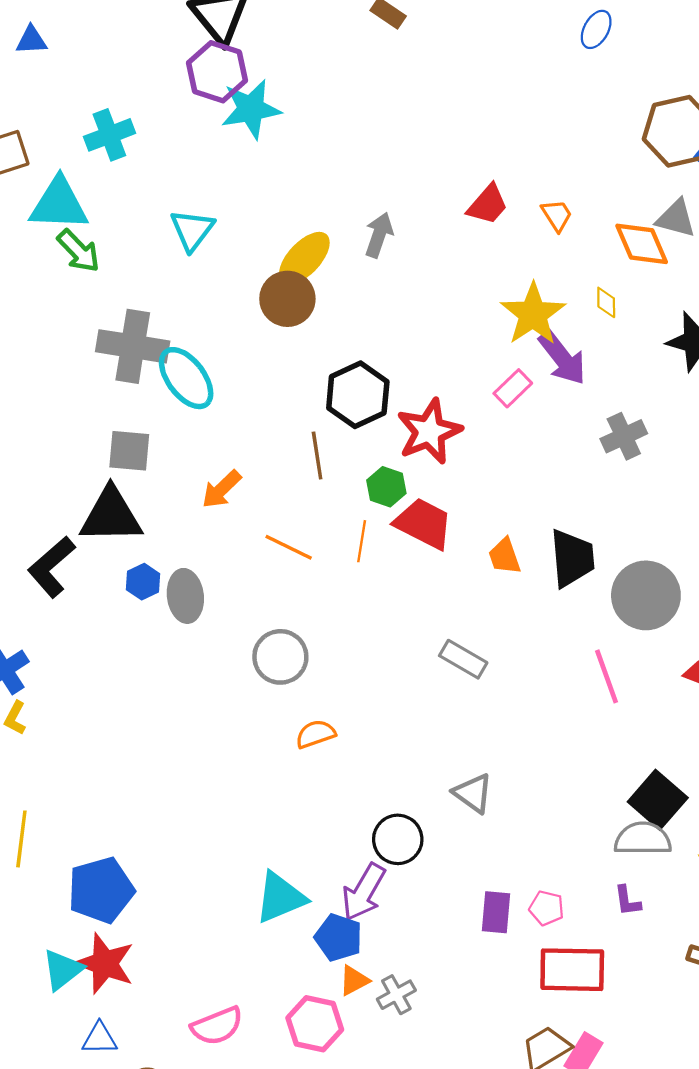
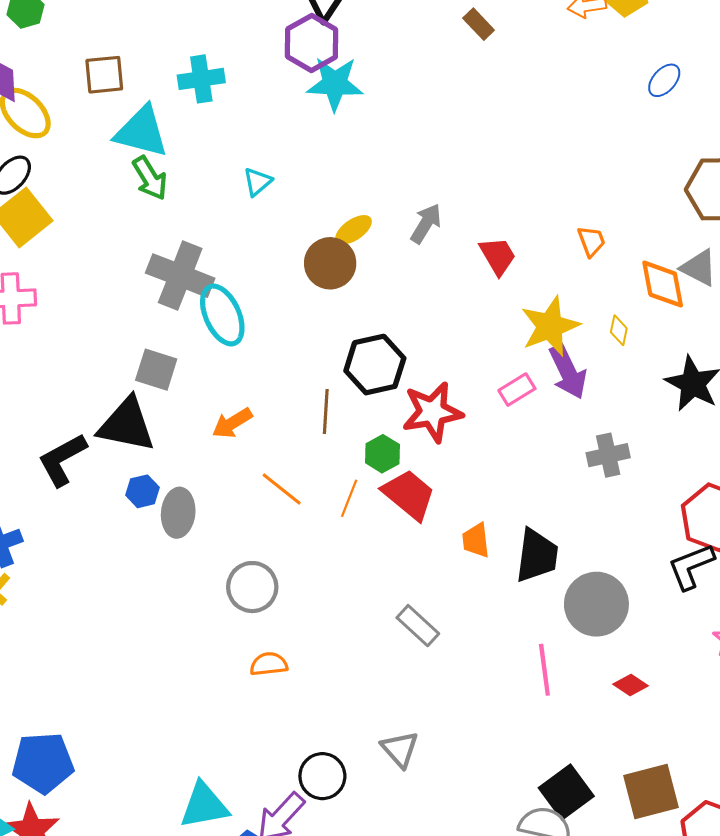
red trapezoid: (488, 205) -> (498, 256), moved, turned -84
cyan triangle: (192, 230) -> (257, 182), size x0.7
yellow ellipse: (304, 258) -> (354, 230), size x0.7

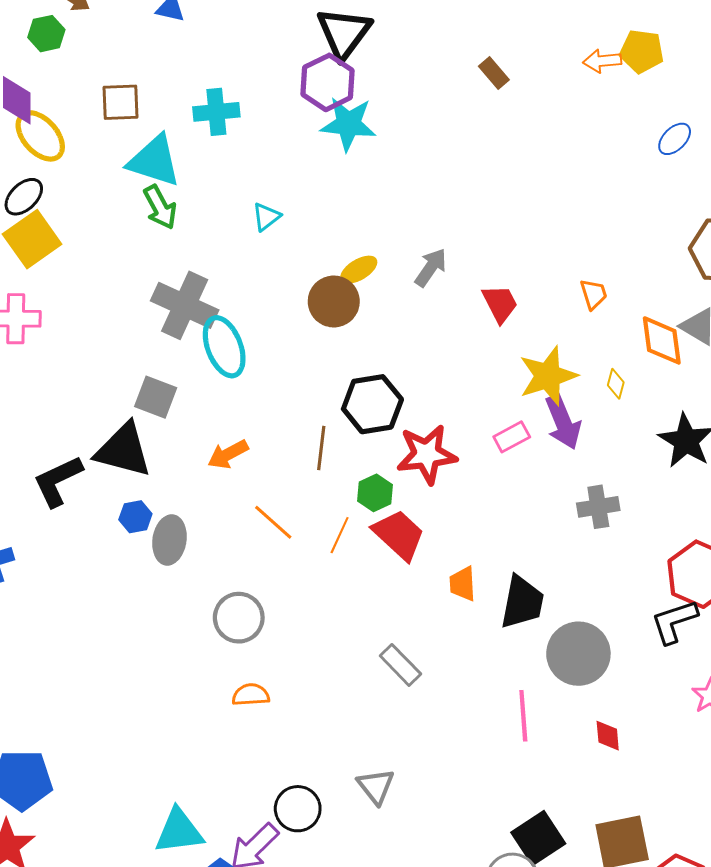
red diamond: (631, 685) -> (608, 736), turned 48

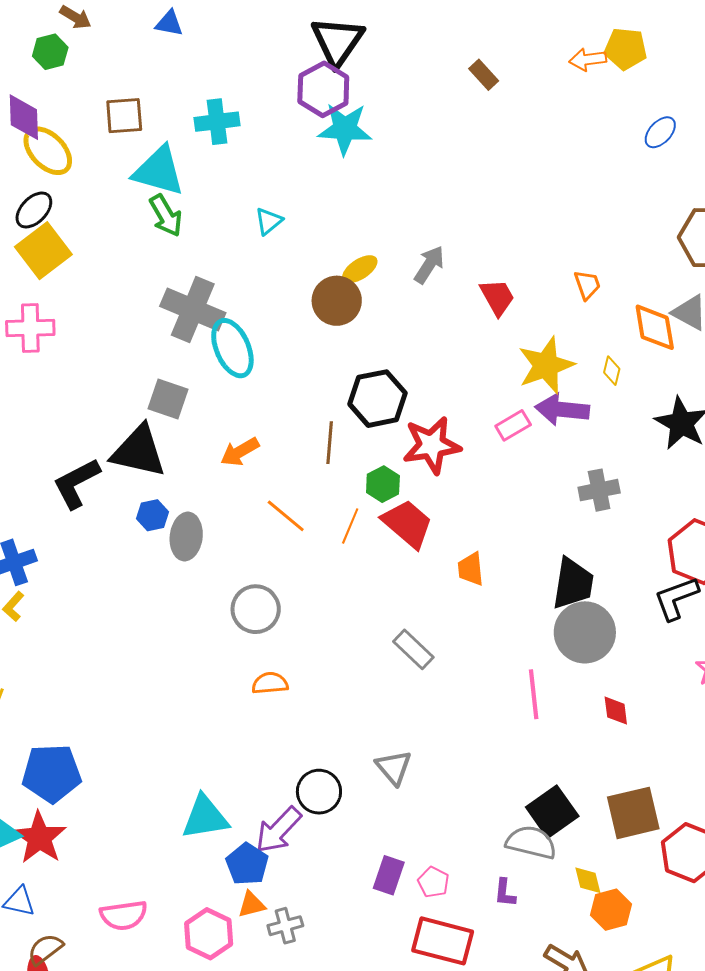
purple arrow: (563, 422) -> (562, 410), turned 120
black trapezoid: (522, 602) -> (573, 584), moved

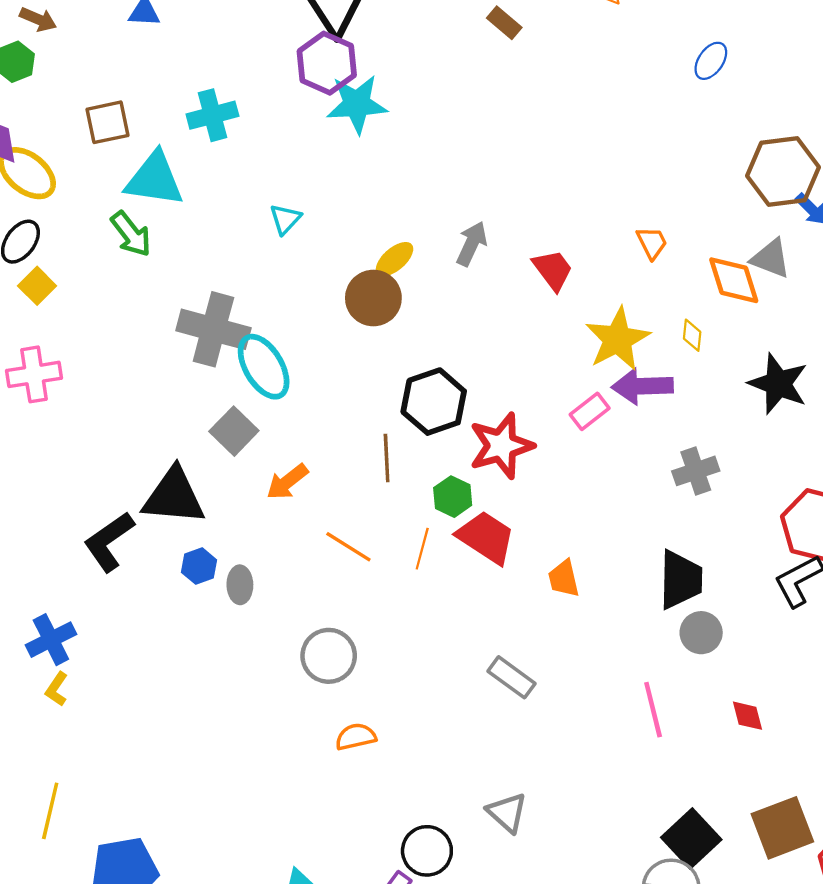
green arrow: (166, 216) -> (131, 234), moved
yellow square: (43, 251) -> (37, 286), size x0.6
gray square: (168, 399) -> (234, 431), moved, turned 33
gray ellipse: (186, 537) -> (240, 585), size x0.7
gray circle: (585, 632) -> (701, 633), size x0.6

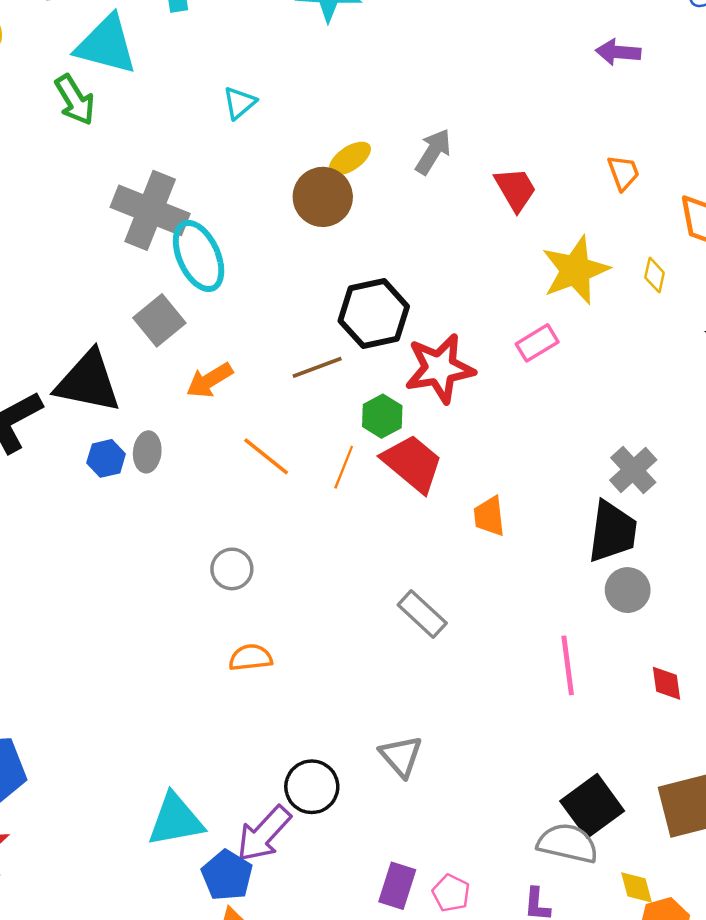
purple arrow: (642, 386) -> (618, 52), moved, size x0.7
brown line: (387, 458) -> (317, 367), turned 66
gray cross: (696, 471) -> (633, 470), moved, turned -30
gray ellipse: (240, 585) -> (147, 452), moved
gray circle: (329, 656) -> (232, 569), size x0.7

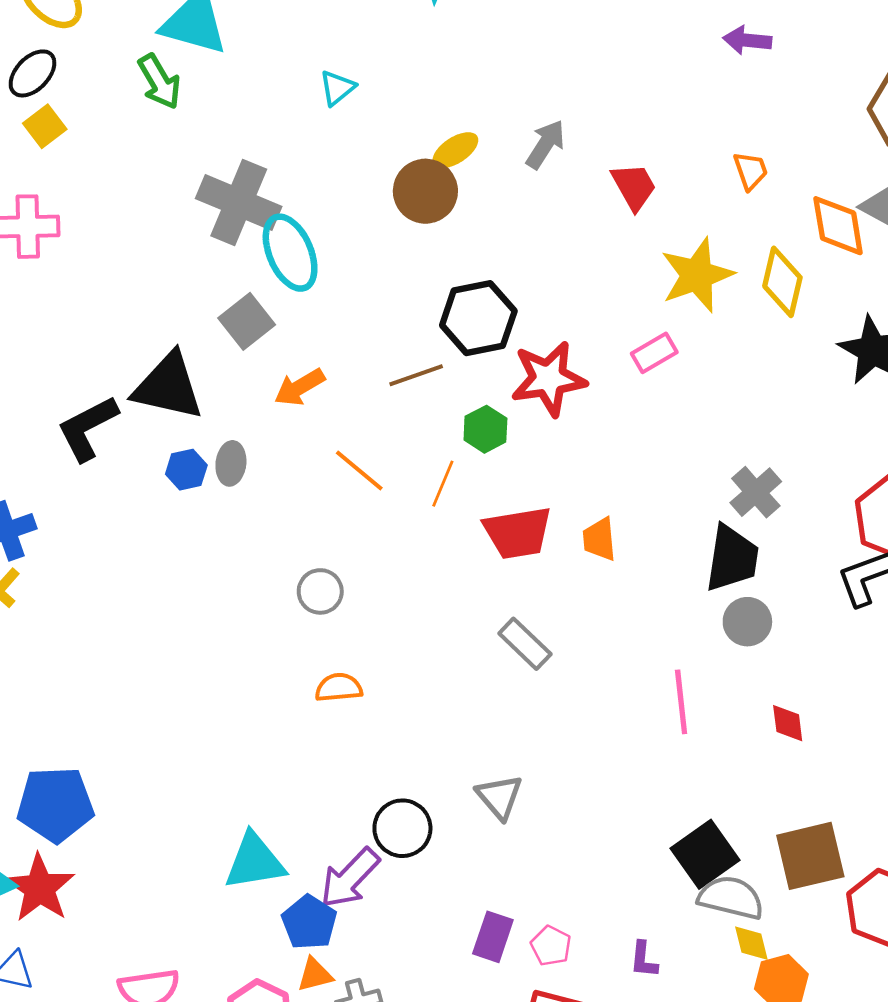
yellow diamond: (655, 275) -> (782, 282), size x1.8
red trapezoid: (412, 463) -> (518, 533), moved, turned 130
gray semicircle: (568, 843) -> (731, 898), moved

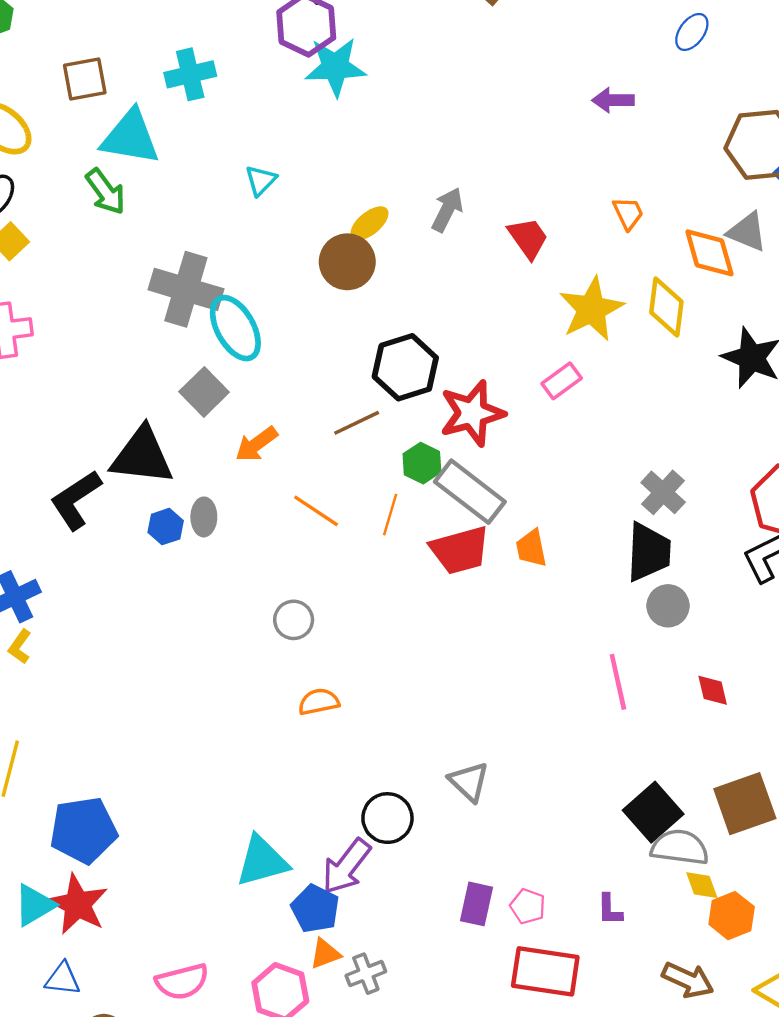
gray rectangle: (525, 644) -> (470, 492), moved, size x1.5

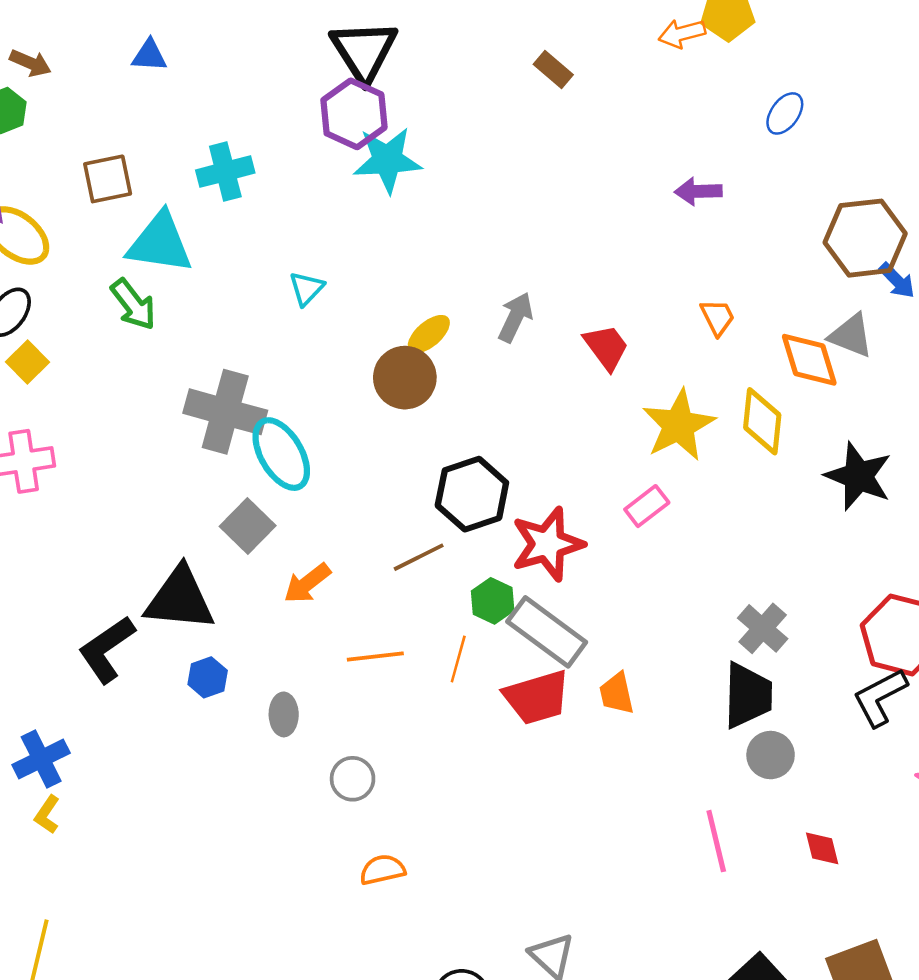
orange line: (316, 511) -> (375, 657), turned -39
gray ellipse: (204, 517) -> (284, 714), moved

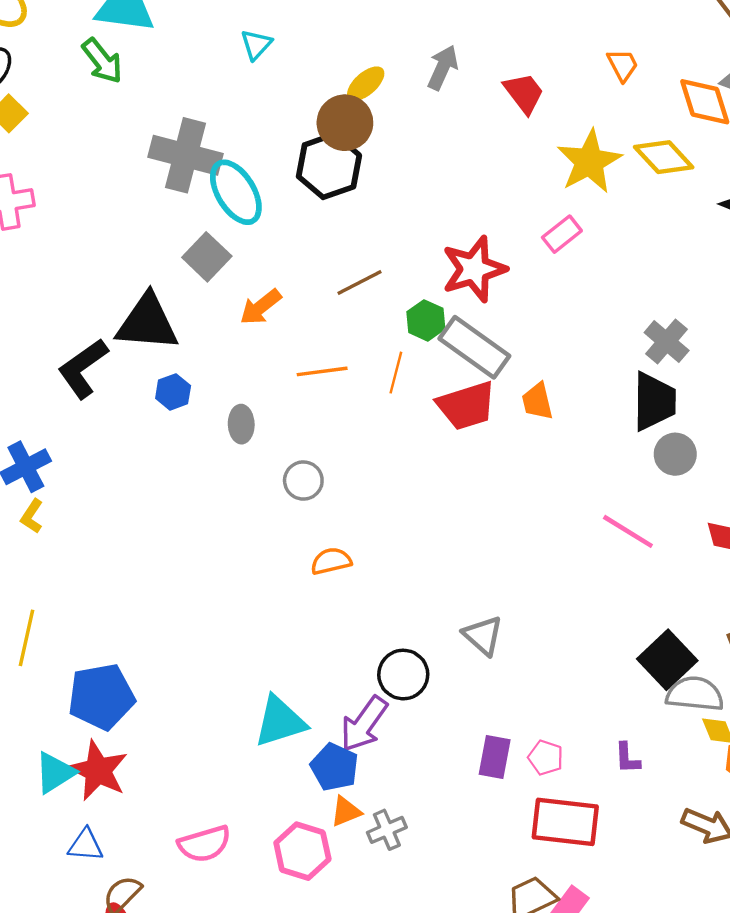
yellow diamond: (762, 421) -> (664, 157), turned -48
black hexagon: (472, 494) -> (329, 166), moved
pink line: (716, 841) -> (628, 531), turned -44

